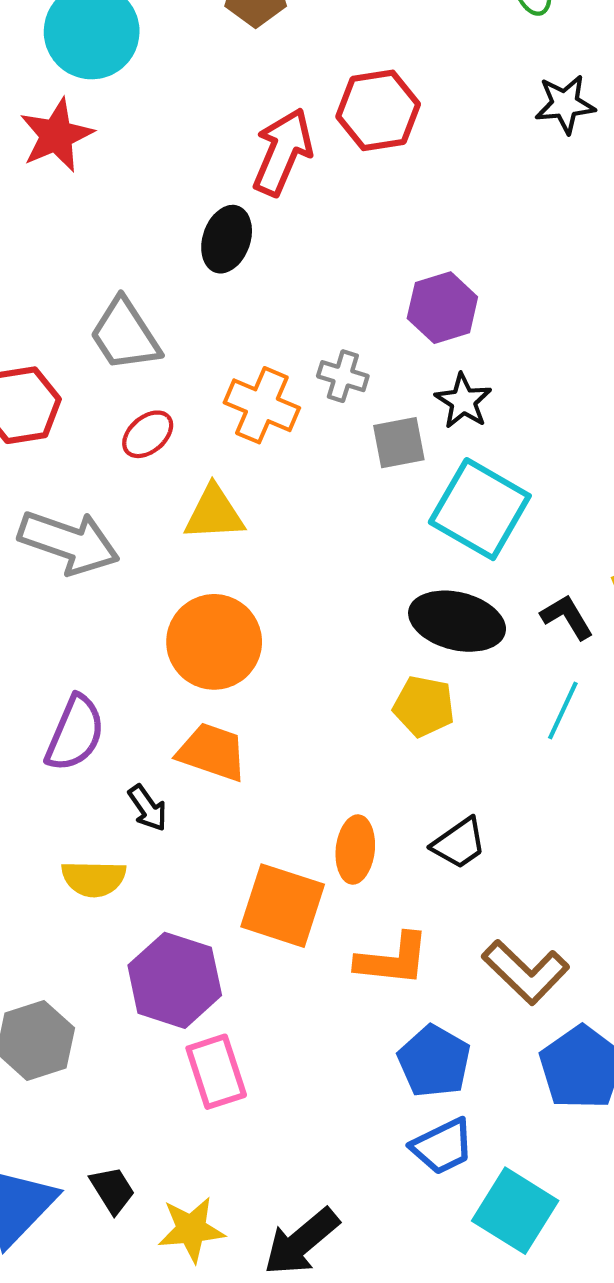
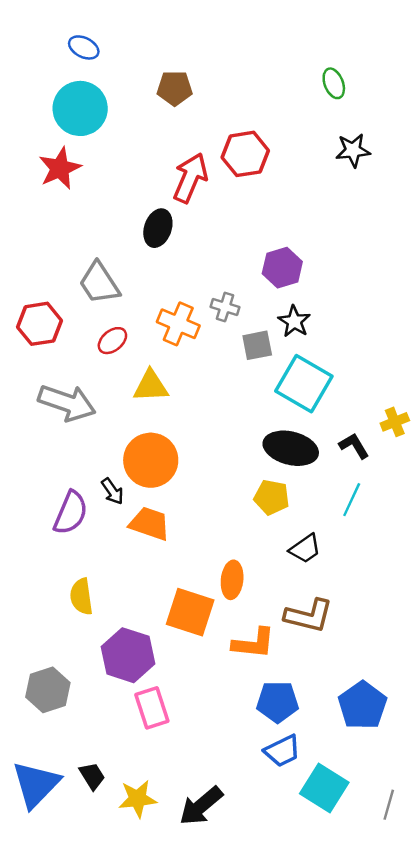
black arrow: (148, 808) -> (112, 491), moved
black trapezoid: (459, 843) -> (305, 549), moved
yellow semicircle: (94, 879) -> (81, 597), turned 81
brown L-shape: (526, 972) -> (309, 616), moved, turned -30
blue pentagon: (434, 1061) -> (278, 702), turned -30

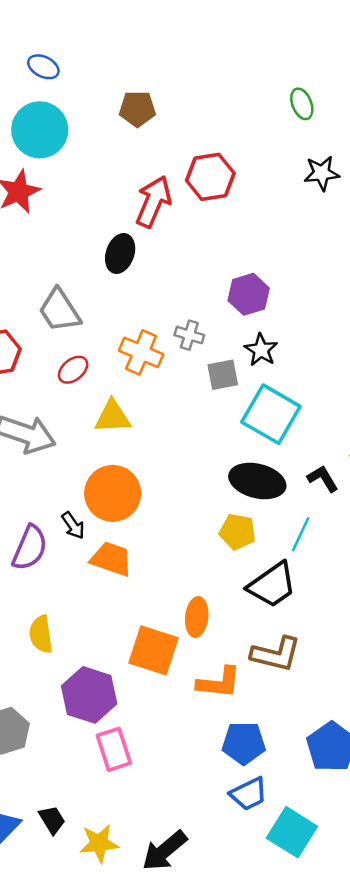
cyan line: (352, 500) -> (301, 534), moved
black trapezoid: (305, 549) -> (272, 585), size x1.5

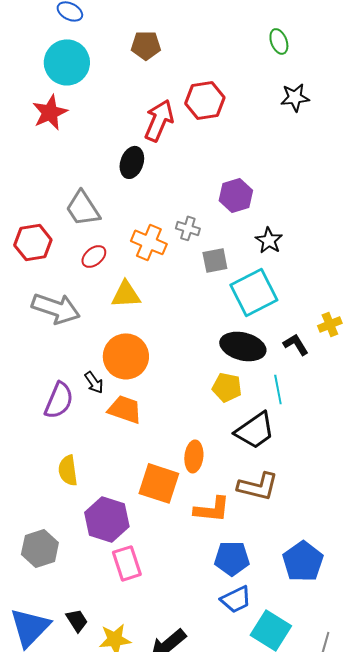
black star: (261, 350) -> (269, 240), moved
cyan square: (271, 414) -> (254, 292), turned 33
cyan line: (301, 534) -> (278, 389), turned -36

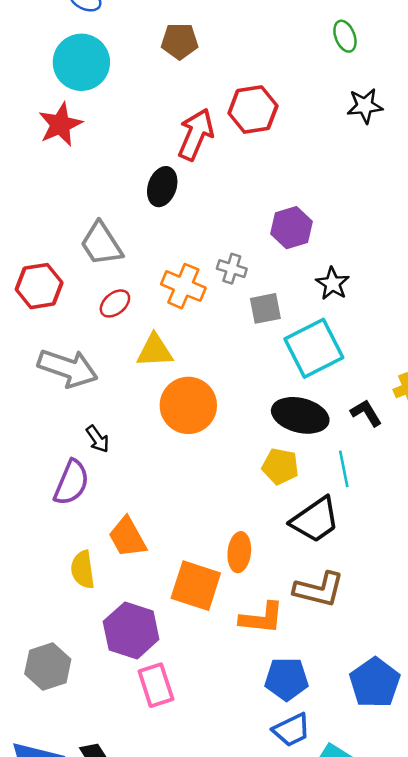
orange circle: (126, 356) -> (188, 405), moved
black arrow: (94, 382) -> (98, 439), moved
orange trapezoid: (125, 409) -> (127, 537), moved, turned -138

